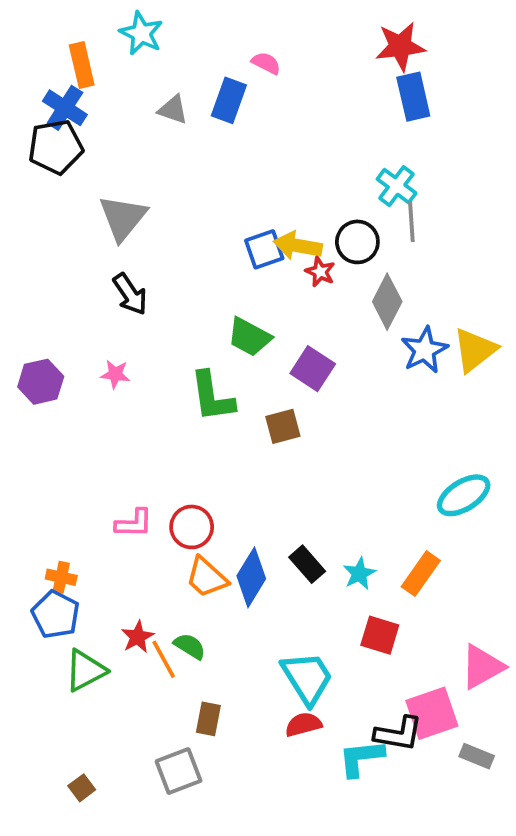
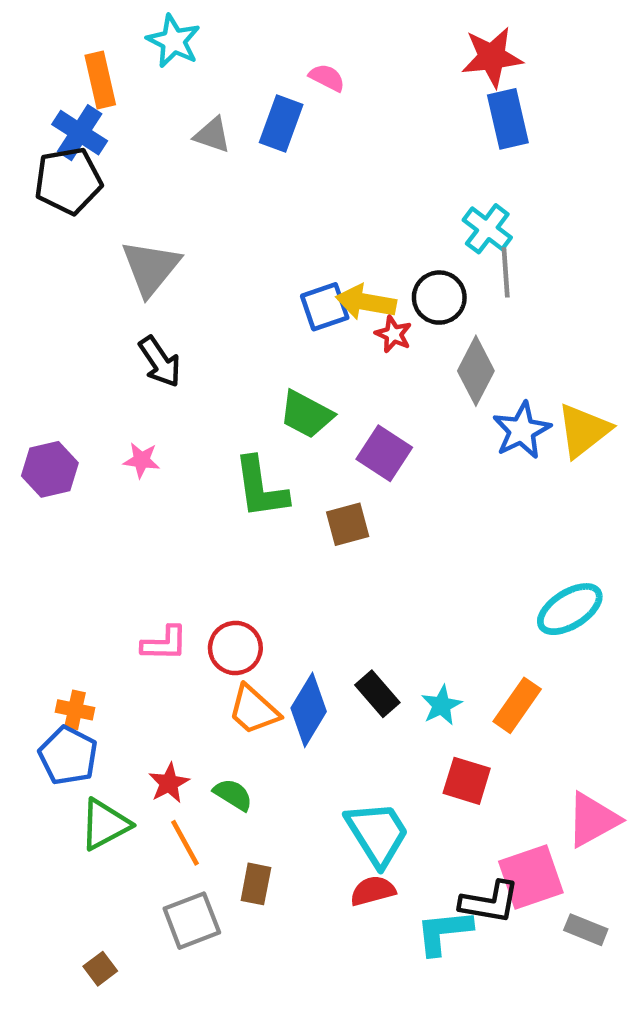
orange line: (164, 659) -> (185, 843), moved
gray square: (179, 771) -> (192, 921), moved

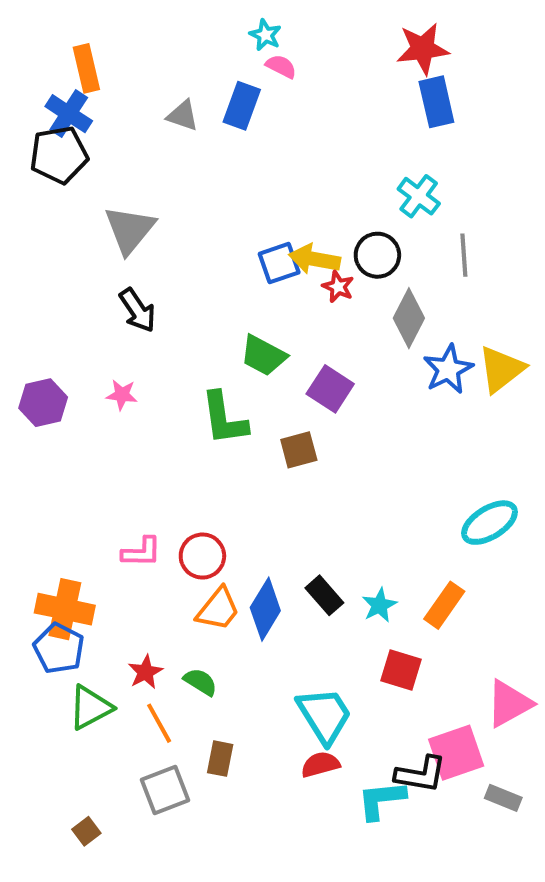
cyan star: (174, 41) -> (265, 35), moved, size x0.7
gray line: (506, 272) -> (464, 255), moved
orange cross: (75, 710) -> (65, 609), size x1.8
orange trapezoid: (254, 710) -> (218, 609), turned -93

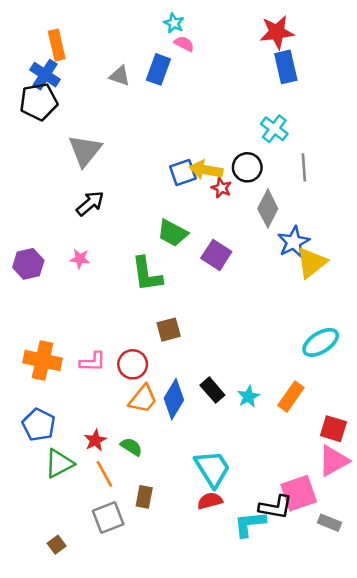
black arrow: (138, 310) -> (90, 203), turned -96
yellow triangle: (501, 369) -> (312, 263), moved
brown square: (299, 450) -> (169, 330), moved
orange cross: (65, 609) -> (42, 360), moved
red square: (401, 670) -> (333, 429), moved

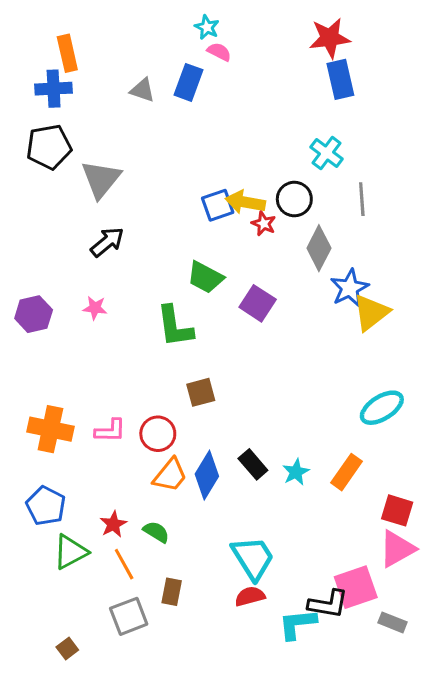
blue cross: (45, 75) -> (54, 89), turned -36
black pentagon: (39, 102) -> (49, 147), moved

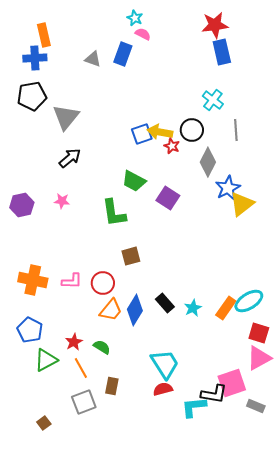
cyan ellipse: (382, 408) -> (249, 301), moved

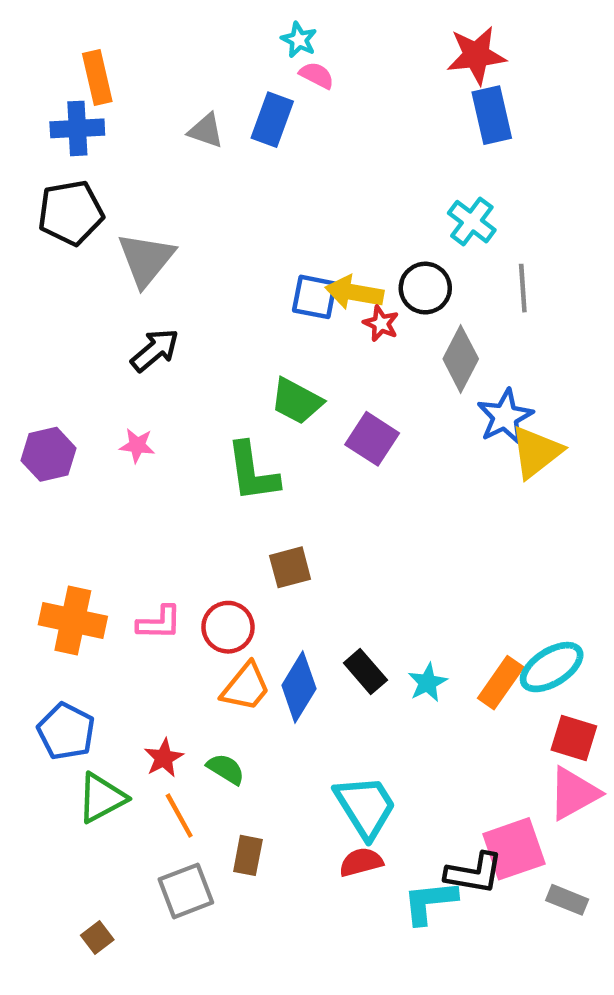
blue square: (142, 134) -> (314, 297), turned 30

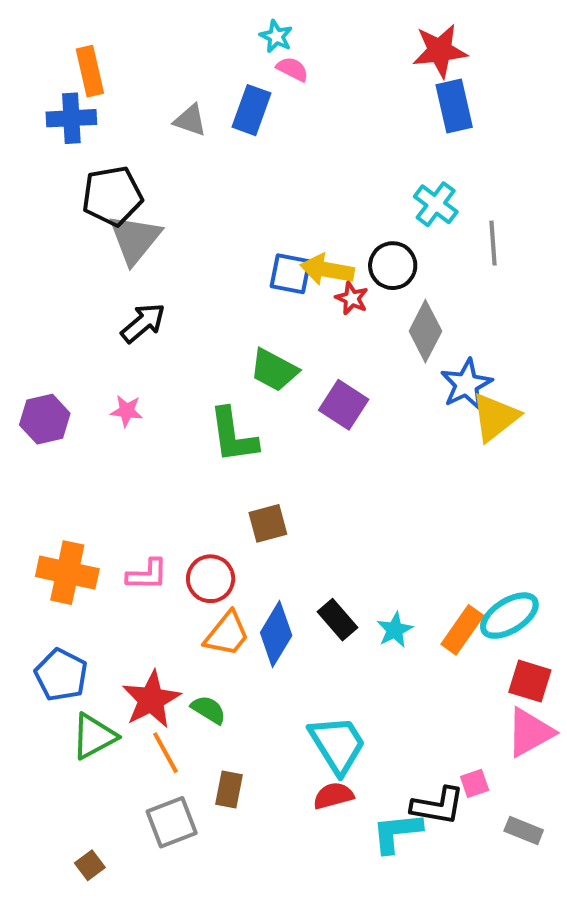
black pentagon: (71, 213) -> (112, 196), moved
gray line: (523, 288) -> (493, 243), moved
red star: (164, 758) -> (151, 699), size x1.6
pink square: (514, 849) -> (475, 783), size x0.5

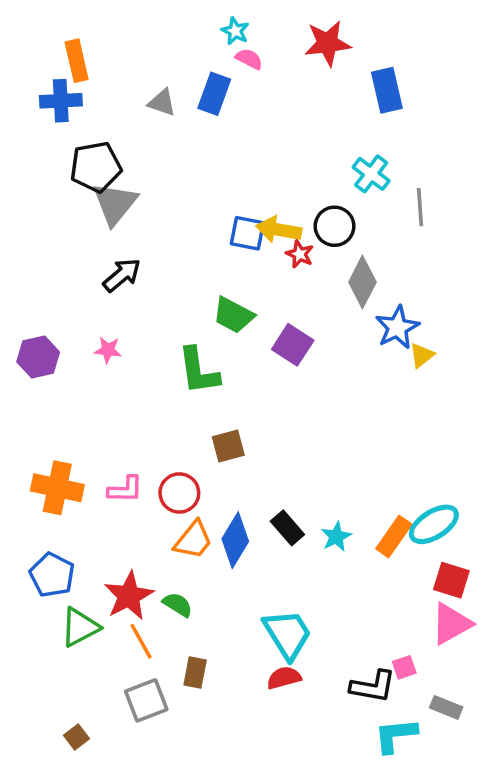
red star: (440, 51) -> (328, 43), moved
yellow triangle: (495, 417) -> (422, 355), size x0.6
cyan L-shape: (397, 833) -> (396, 735), moved

